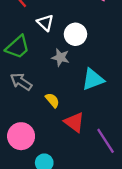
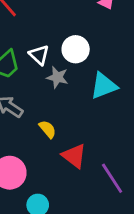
white triangle: (45, 23) -> (39, 55), moved
cyan triangle: (93, 79) -> (104, 86), moved

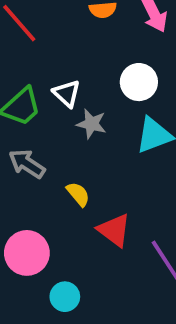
white circle: (76, 49) -> (139, 82), moved

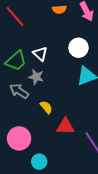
gray star: (91, 124) -> (36, 77), moved
red triangle: (114, 230) -> (65, 126), turned -36

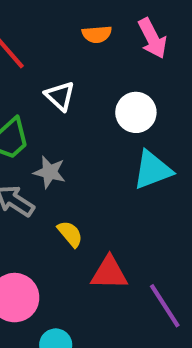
white triangle: (40, 54) -> (60, 96), moved

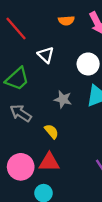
gray star: (50, 172) -> (63, 99), moved
red triangle: (109, 273) -> (49, 162), moved

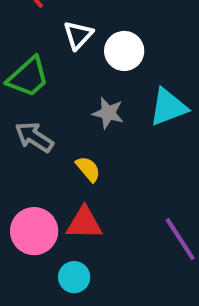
white triangle: (46, 55) -> (78, 35), turned 30
white circle: (88, 64) -> (124, 51), moved

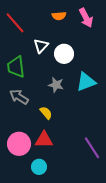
green trapezoid: (28, 77) -> (16, 67), turned 125

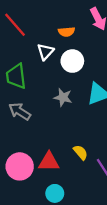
orange semicircle: (59, 16) -> (66, 32), moved
yellow semicircle: (46, 113) -> (81, 152), moved
cyan circle: (39, 167) -> (55, 193), moved

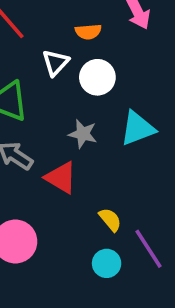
red triangle: (49, 162) -> (61, 178), moved, turned 30
cyan circle: (55, 193) -> (107, 263), moved

